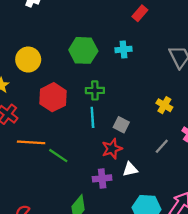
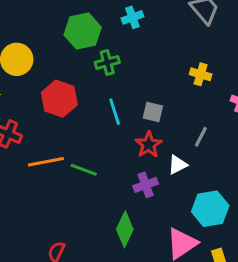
green cross: (95, 90) -> (107, 62), moved
gray line: (162, 146) -> (201, 137), moved

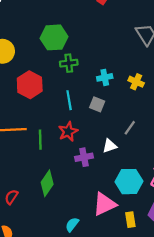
cyan cross: (132, 17) -> (105, 77), moved
red star: (149, 145) -> (68, 132), moved
green line: (84, 170) -> (40, 140), turned 60
green diamond: (125, 229) -> (47, 183), moved

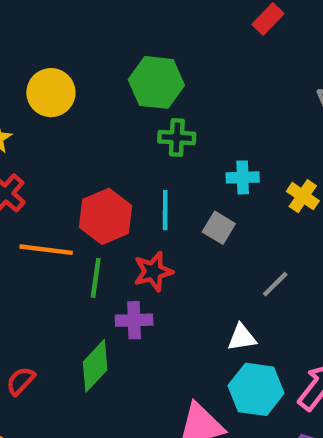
red hexagon: (30, 85) -> (106, 216), moved
white triangle: (110, 146) -> (242, 337), moved
purple cross: (84, 157) -> (134, 320), moved

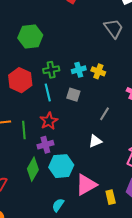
green cross: (177, 138) -> (51, 70), moved
yellow cross: (303, 196) -> (98, 71), moved
red hexagon: (106, 216) -> (20, 80), moved
cyan hexagon: (256, 389) -> (61, 166), moved

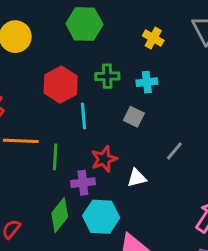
yellow cross: (98, 71) -> (153, 38), moved
cyan line: (48, 92) -> (84, 116), moved
red star: (49, 121) -> (104, 159), moved
white triangle: (95, 141) -> (137, 178), moved

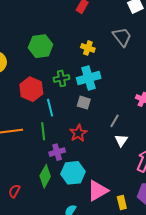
cyan cross: (147, 82) -> (89, 78), size x1.6
green line: (55, 157) -> (43, 131), moved
red star: (104, 159) -> (78, 133), moved
white triangle: (137, 178) -> (121, 140), moved, turned -32

